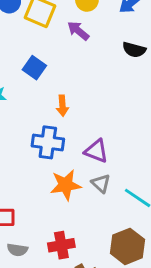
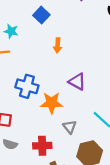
blue cross: (48, 142) -> (27, 86), moved
gray triangle: (101, 183) -> (70, 127), moved

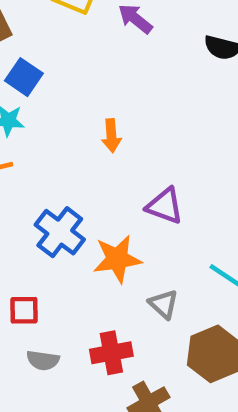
blue square: (41, 15) -> (24, 77), moved
blue cross: (27, 86) -> (60, 232), turned 30

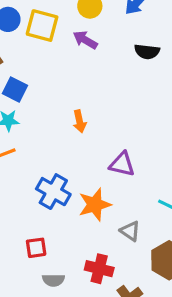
red cross: (111, 353) -> (99, 269), turned 32

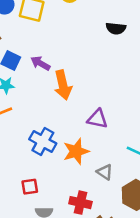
purple arrow: (85, 40) -> (40, 63), moved
orange arrow: (80, 121) -> (63, 85), size x1.6

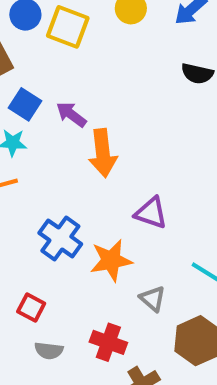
red square: (30, 187) -> (31, 307), turned 30

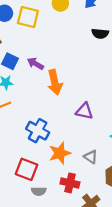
orange star: (111, 260) -> (60, 153), moved
red square: (31, 307) -> (26, 169), size x1.5

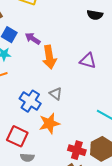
purple triangle: (84, 111) -> (88, 61), moved
gray triangle: (91, 157) -> (56, 94), moved
red cross: (70, 183) -> (77, 150), moved

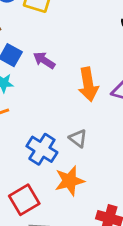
orange arrow: (49, 57) -> (88, 84), moved
red square: (17, 136) -> (24, 200), turned 35

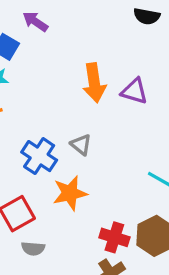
purple arrow: (44, 60) -> (35, 22), moved

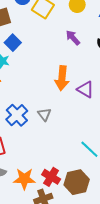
purple arrow: (35, 22) -> (73, 38), moved
orange star: (70, 193) -> (24, 179), moved

